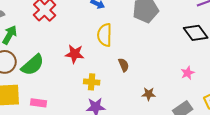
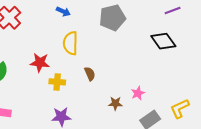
pink star: (188, 73) -> (138, 93), moved
yellow cross: (92, 82) -> (57, 82), moved

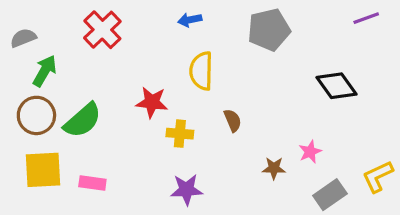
blue arrow: (63, 12) -> (190, 20), turned 144
black diamond: (163, 41) -> (337, 86), moved

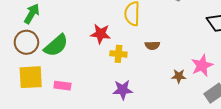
brown semicircle: (233, 120) -> (152, 45), turned 112
pink star: (310, 152) -> (202, 66), size x1.5

